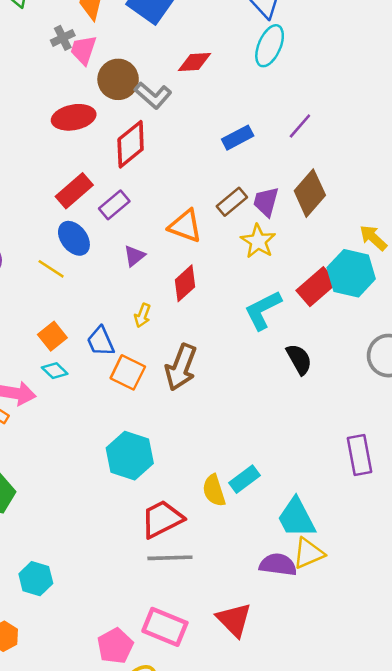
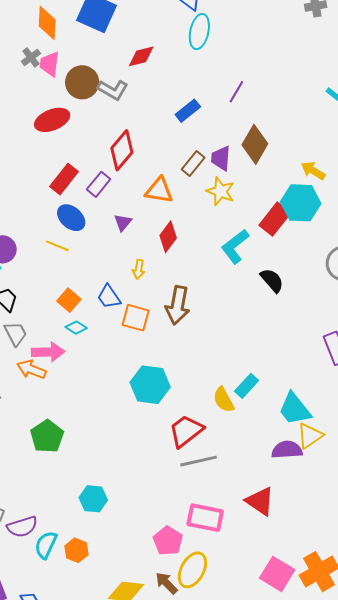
red diamond: (131, 144) -> (122, 150), moved

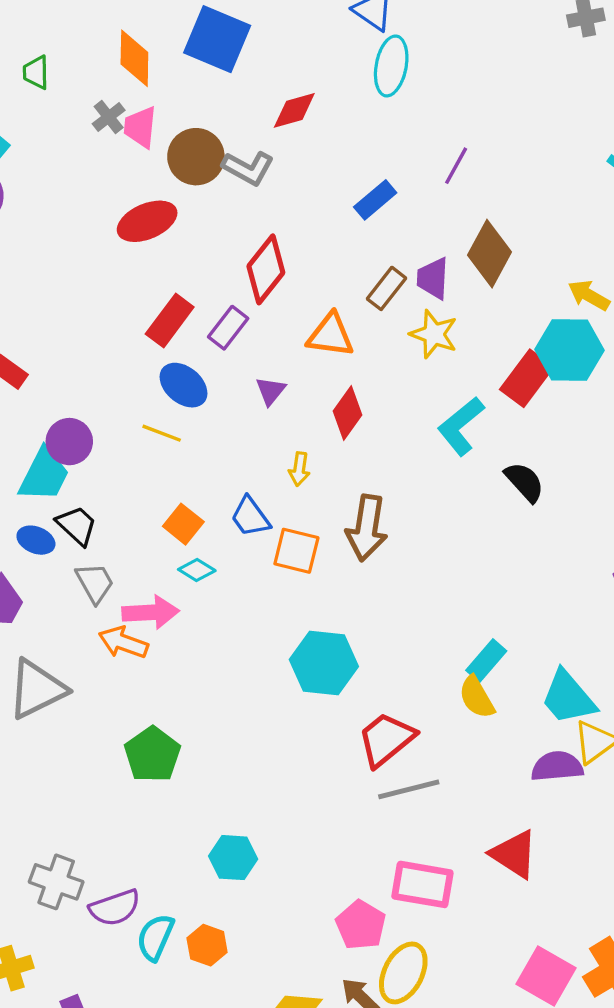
yellow semicircle: (224, 400) -> (477, 697), moved

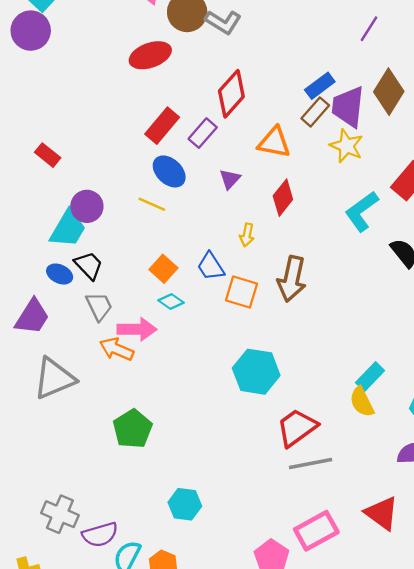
blue rectangle: (375, 200) -> (320, 86), moved
purple trapezoid: (433, 278) -> (348, 107), size x1.4
pink rectangle: (422, 884) -> (316, 531), turned -42

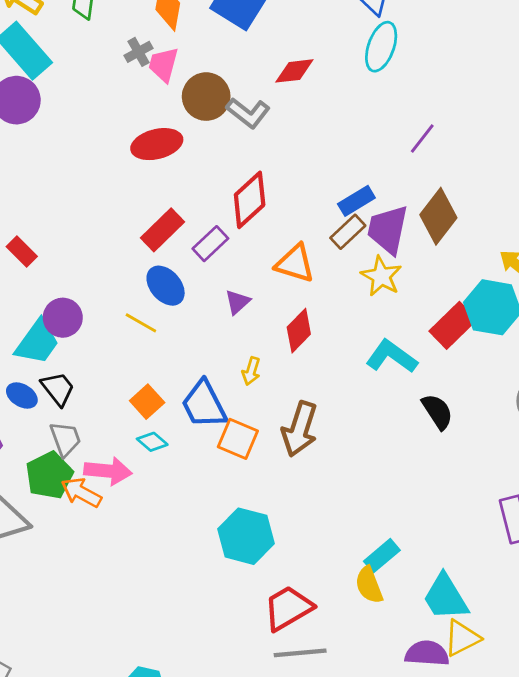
cyan L-shape: (362, 211) -> (392, 357), turned 66
blue trapezoid: (211, 266) -> (204, 404), size x1.4
green pentagon: (133, 429) -> (49, 475), moved

